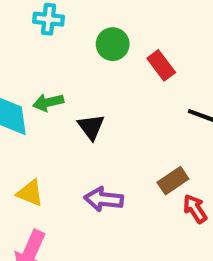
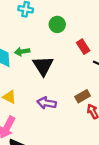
red rectangle: (161, 65) -> (83, 47), moved
black triangle: (91, 127) -> (43, 66), size x1.5

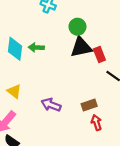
black triangle: (43, 66) -> (81, 47), moved, turned 40

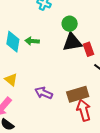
brown rectangle: (89, 105) -> (78, 94), size x1.5
red arrow: (96, 123) -> (84, 110), size x1.5

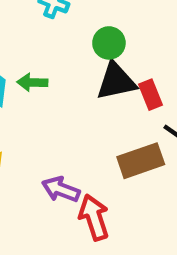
brown rectangle: (78, 94) -> (141, 161), moved
red arrow: (84, 110) -> (94, 217), moved

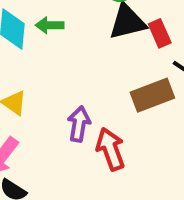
purple arrow: (61, 189) -> (79, 124), turned 80

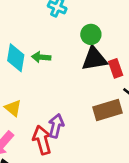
red arrow: (111, 149) -> (42, 140), moved

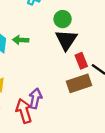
black triangle: (94, 59) -> (66, 40), turned -45
red rectangle: (116, 68) -> (81, 61), moved

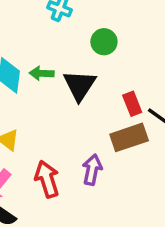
black triangle: (66, 40) -> (80, 85), moved
purple arrow: (35, 98) -> (92, 170), moved

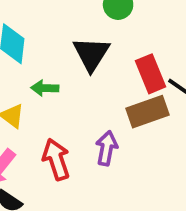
green arrow: (42, 73) -> (45, 88), moved
red rectangle: (132, 104) -> (151, 74), size x1.4

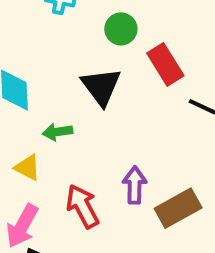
red rectangle: (151, 74) -> (165, 64), moved
brown rectangle: (147, 112) -> (178, 208), moved

